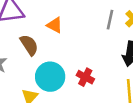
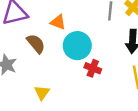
cyan circle: (50, 77) -> (77, 46), moved

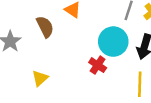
cyan circle: (77, 46) -> (113, 42), moved

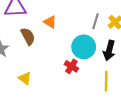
yellow triangle: (40, 78) -> (25, 78), turned -40

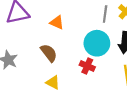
brown semicircle: (28, 36) -> (49, 53), moved
yellow triangle: (25, 78) -> (53, 83), moved

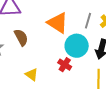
orange triangle: (57, 22) -> (58, 23), moved, size x1.6
brown semicircle: (49, 53) -> (21, 37), moved

